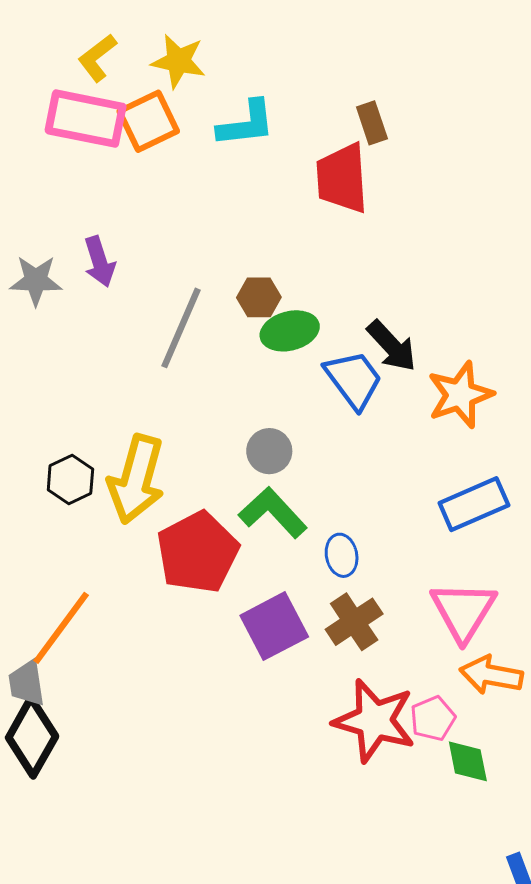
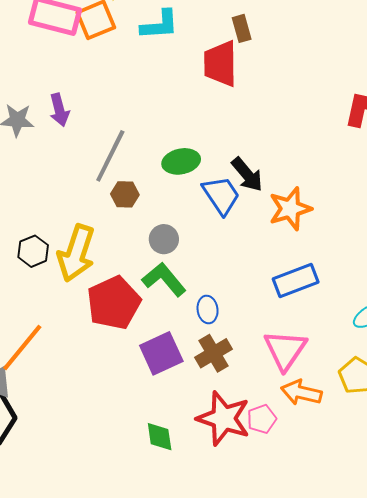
brown hexagon: (259, 297) -> (125, 194), moved
green diamond: (468, 761) -> (160, 437), moved

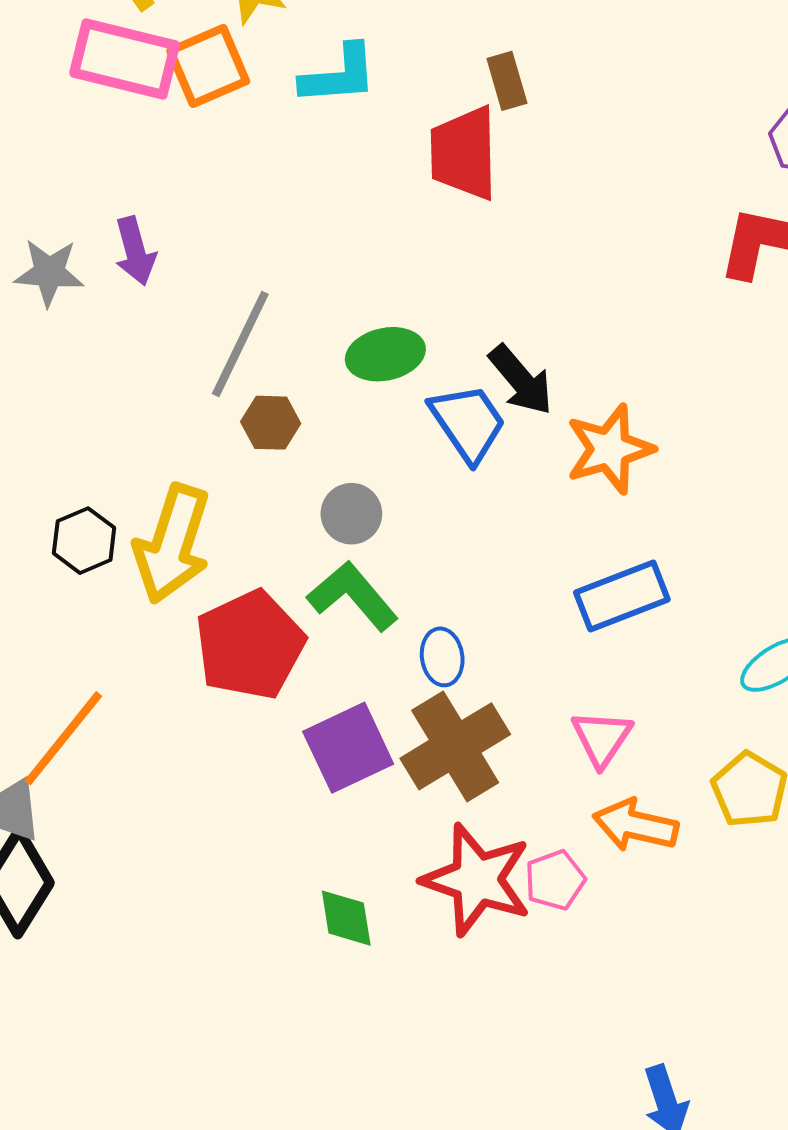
pink triangle: (285, 350) -> (602, 738), size x0.7
brown cross: (214, 353) -> (455, 746), size x1.4

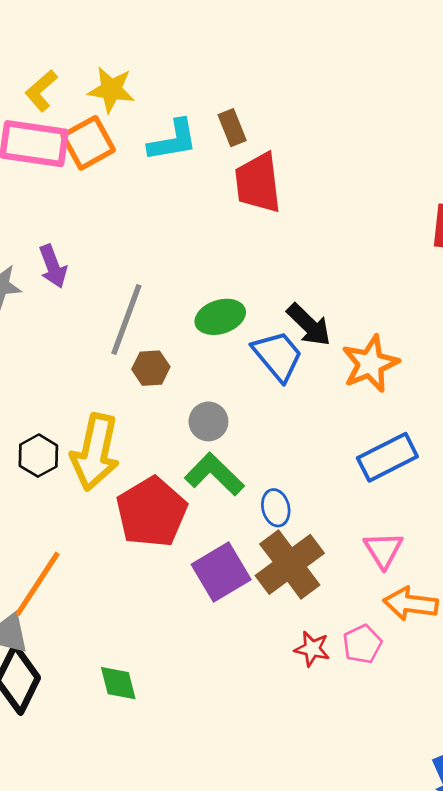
brown rectangle: (507, 81) -> (232, 128), moved
red star: (477, 880) -> (312, 649), size x0.5
green diamond: (346, 918) -> (118, 683), moved

